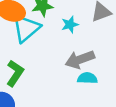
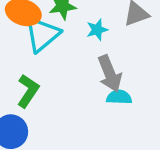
gray arrow: (80, 59) -> (110, 74), turned -92

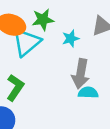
gray arrow: (110, 74) -> (81, 74), turned 32

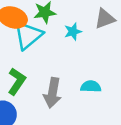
gray arrow: (81, 74) -> (52, 93), moved

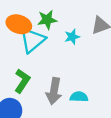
cyan semicircle: (91, 86) -> (79, 97), moved

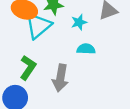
cyan semicircle: (79, 97) -> (86, 49), moved

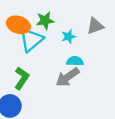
gray arrow: (60, 78) -> (67, 77), moved, turned 45

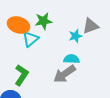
cyan star: (69, 37) -> (75, 36), moved
cyan triangle: (31, 40) -> (30, 39), size x0.7

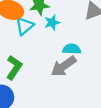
cyan star: (75, 36) -> (52, 23), moved

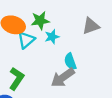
cyan semicircle: (72, 49) -> (70, 61), turned -112

